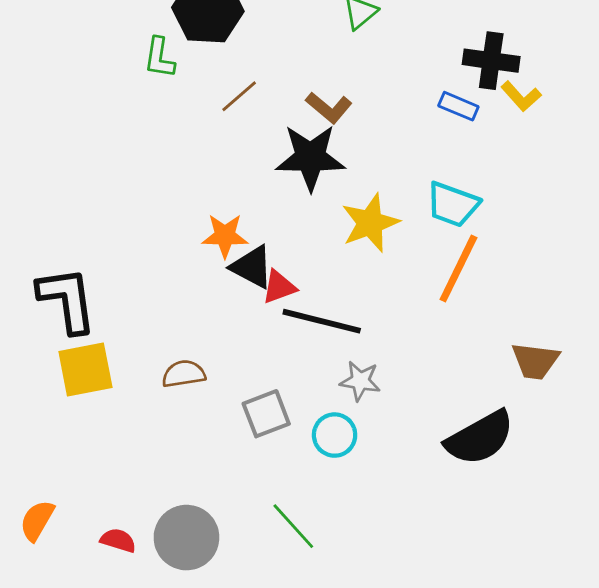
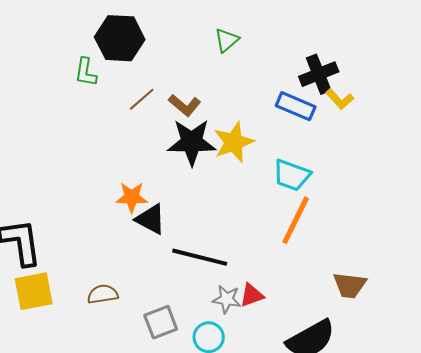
black cross: (491, 61) -> (319, 74), turned -30
blue rectangle: (458, 106) -> (296, 106), size x1.4
brown L-shape: (329, 108) -> (185, 105), moved
yellow star: (370, 223) -> (234, 142), moved
red triangle: (279, 287) -> (252, 295), moved

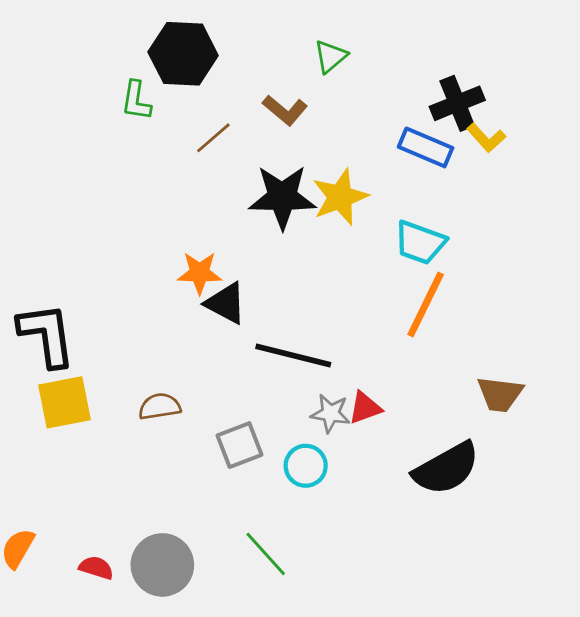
brown L-shape: (185, 105) -> (285, 110), moved

